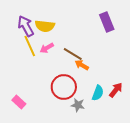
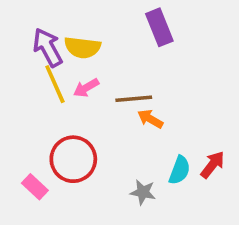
purple rectangle: (107, 22) -> (159, 27), moved
brown line: (73, 54) -> (134, 99), turned -36
red circle: (64, 87) -> (73, 159), moved

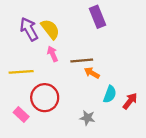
yellow semicircle: (82, 47) -> (50, 29), turned -135
yellow line: (55, 84) -> (21, 72), moved, turned -70
pink arrow: (86, 88) -> (53, 54), turned 96
cyan semicircle: (180, 170) -> (110, 94), moved

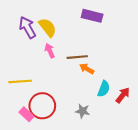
purple rectangle: (97, 17) -> (92, 16), turned -54
yellow line: (21, 72) -> (20, 81), moved
red circle: (45, 98) -> (42, 106), moved
pink rectangle: (21, 114) -> (26, 114), moved

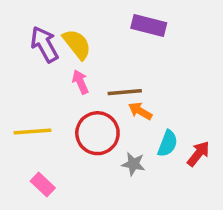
red circle: (42, 106) -> (97, 133), moved
gray star: (83, 111) -> (133, 164), moved

